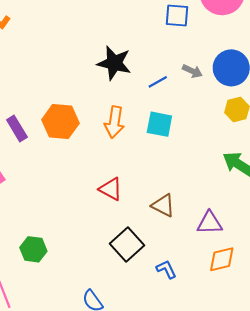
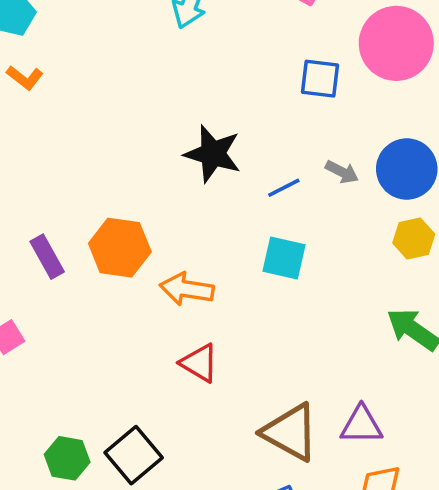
orange arrow: (114, 122) -> (187, 289), moved, turned 88
brown triangle: (163, 205) -> (290, 432), moved, size x1.5
black square: (127, 245) -> (134, 455), moved

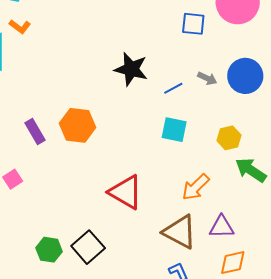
yellow hexagon: (414, 238) -> (229, 138), moved
orange arrow: (187, 289) -> (196, 187), moved, turned -52
red triangle: (199, 363) -> (126, 192), size x1.5

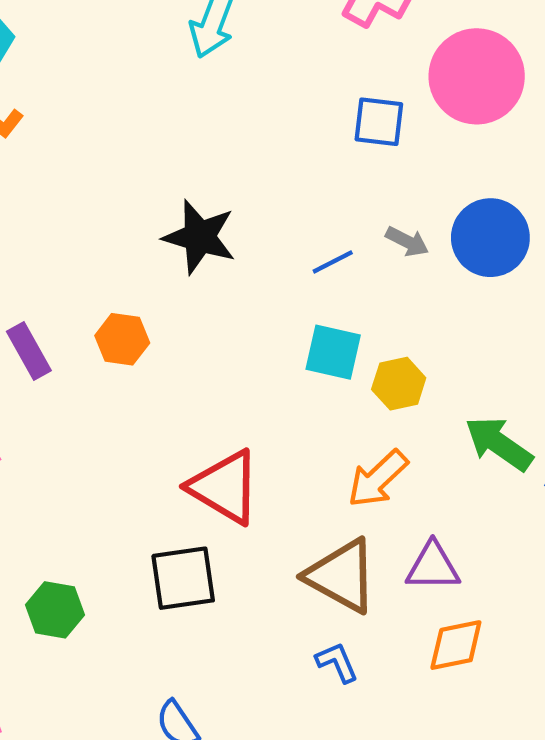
black star: (131, 69) -> (200, 237), moved
orange hexagon: (78, 125) -> (122, 339), size x0.7
yellow hexagon: (229, 138) -> (399, 384), moved
black square: (88, 247) -> (183, 578), moved, turned 32

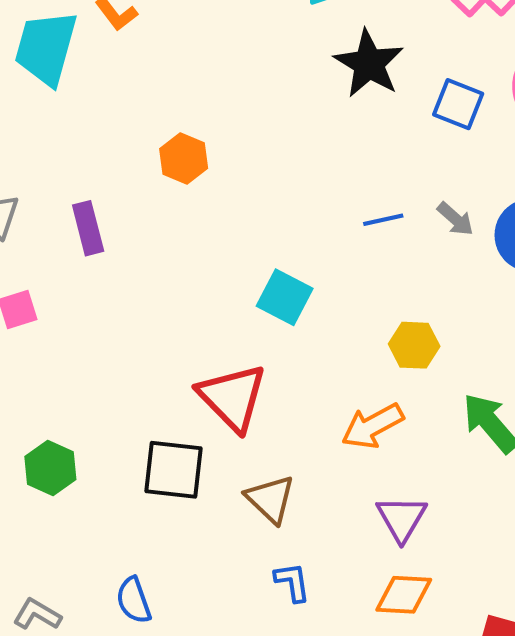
black star: (200, 237) -> (369, 64), moved
orange hexagon: (122, 339) -> (184, 158), moved
cyan square: (333, 352) -> (285, 297), moved
purple triangle: (433, 566) -> (402, 518), turned 46
brown triangle: (342, 576) -> (270, 499), moved, size x0.7

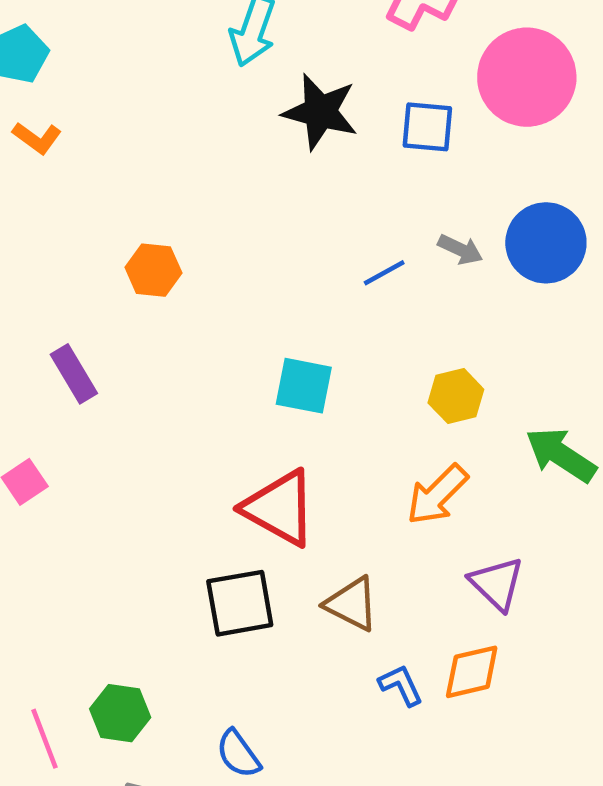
green hexagon: (50, 468) -> (120, 713), moved
orange diamond: (404, 595) -> (472, 672), moved

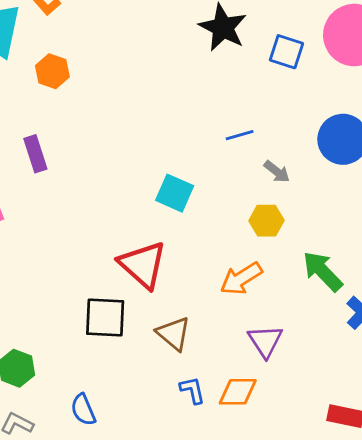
gray arrow: (460, 249) -> (277, 172), moved
orange hexagon: (153, 270) -> (52, 71), moved

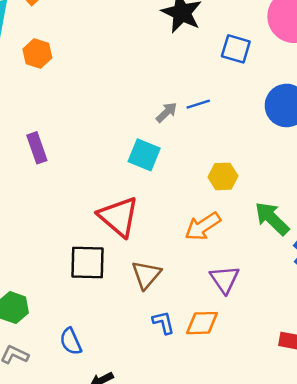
blue square: (286, 52) -> (236, 49), moved
purple rectangle: (35, 154) -> (37, 148), moved
gray arrow: (277, 172) -> (167, 112), moved, turned -80
brown triangle: (174, 334) -> (146, 275), turned 32

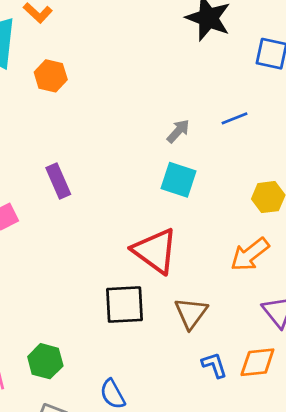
gray arrow: (167, 112) -> (178, 131), moved

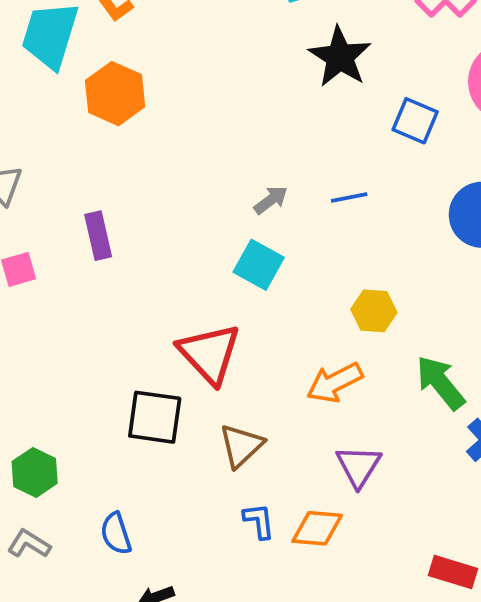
orange hexagon: (51, 76) -> (115, 94), size x1.4

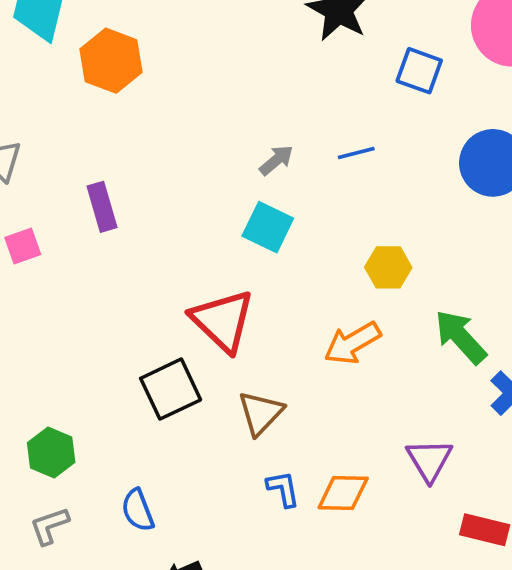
black square: (155, 417) -> (171, 389), turned -30
purple triangle: (359, 466) -> (429, 460), moved
gray L-shape: (29, 544) -> (49, 526), turned -48

